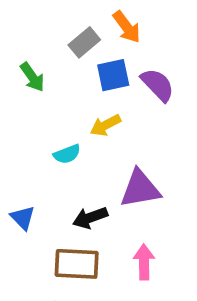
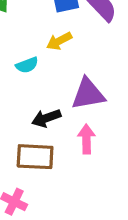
pink arrow: (144, 262) -> (86, 139), moved

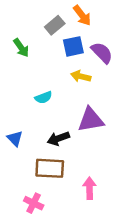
yellow arrow: (59, 41) -> (81, 76), moved, turned 42
pink arrow: (86, 139) -> (89, 188), moved

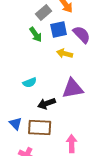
green arrow: (21, 48) -> (36, 35), moved
cyan semicircle: (44, 97) -> (30, 83), moved
blue triangle: (15, 138) -> (16, 124), moved

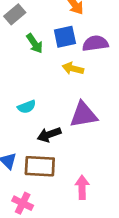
gray rectangle: (44, 13) -> (15, 14), moved
purple semicircle: (82, 35) -> (95, 43), turned -54

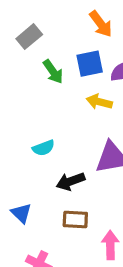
brown rectangle: (40, 166) -> (75, 220), moved, size x0.7

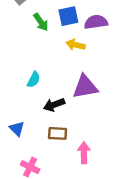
cyan semicircle: (44, 148) -> (34, 80), turned -42

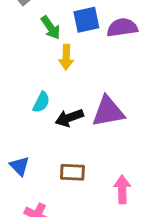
yellow arrow: (76, 45) -> (66, 57), moved, turned -102
black arrow: (54, 105) -> (69, 118), moved
pink arrow: (84, 153) -> (122, 189), moved

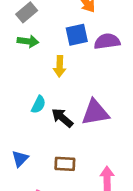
green arrow: (51, 28) -> (28, 41), moved, turned -48
black arrow: (69, 118) -> (62, 118), turned 60
blue triangle: (20, 166) -> (20, 159), turned 30

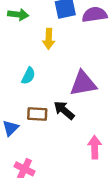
black arrow: (62, 118) -> (64, 110), moved
brown rectangle: (65, 164) -> (37, 114), moved

